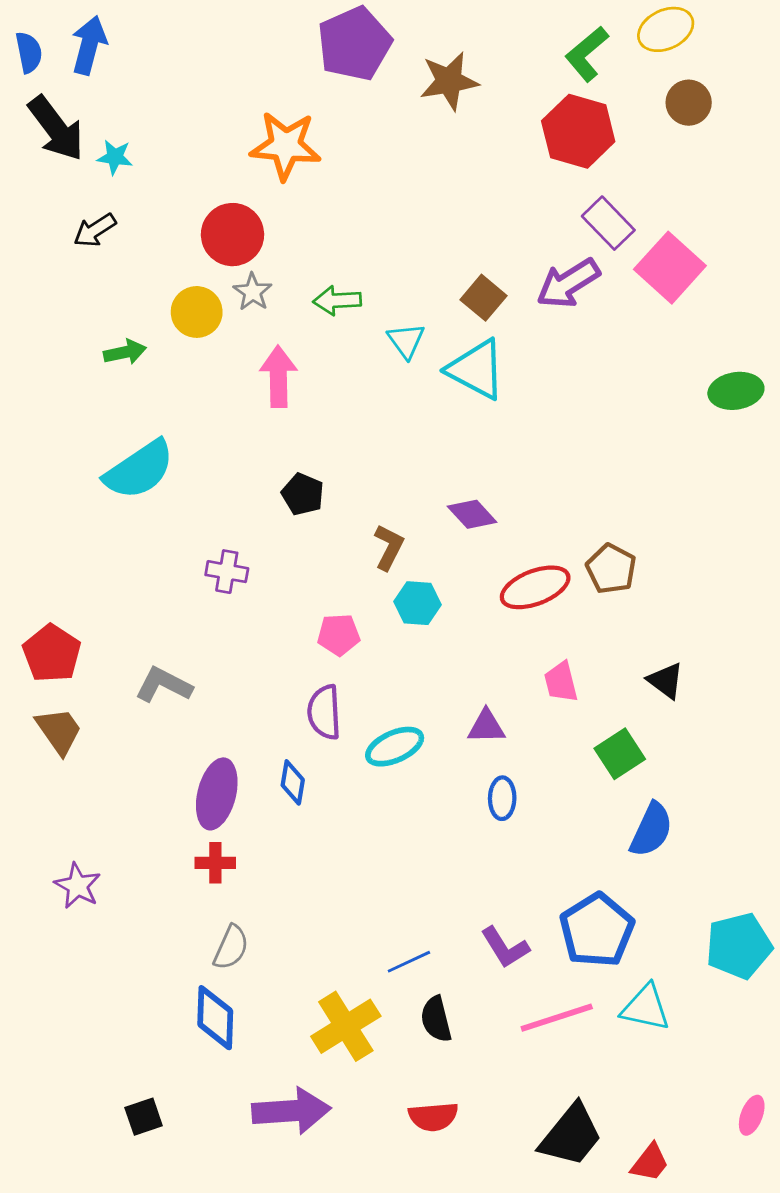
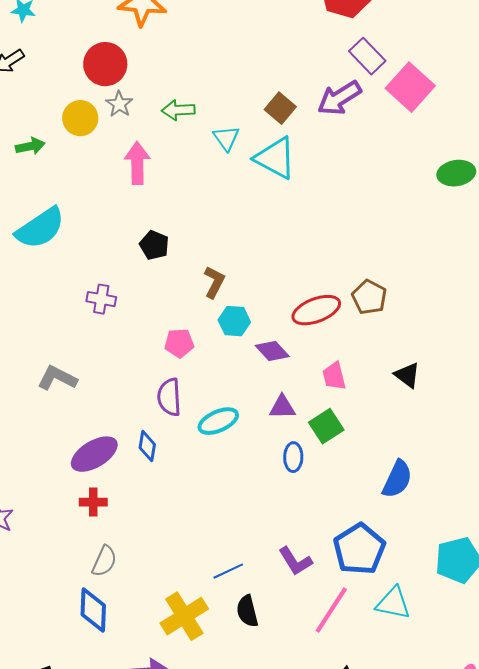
purple diamond: (472, 514) -> (272, 351), moved
green square: (620, 754) -> (326, 426), moved
purple ellipse: (217, 794) -> (94, 454), turned 45
pink line: (557, 1018) -> (331, 610), turned -39

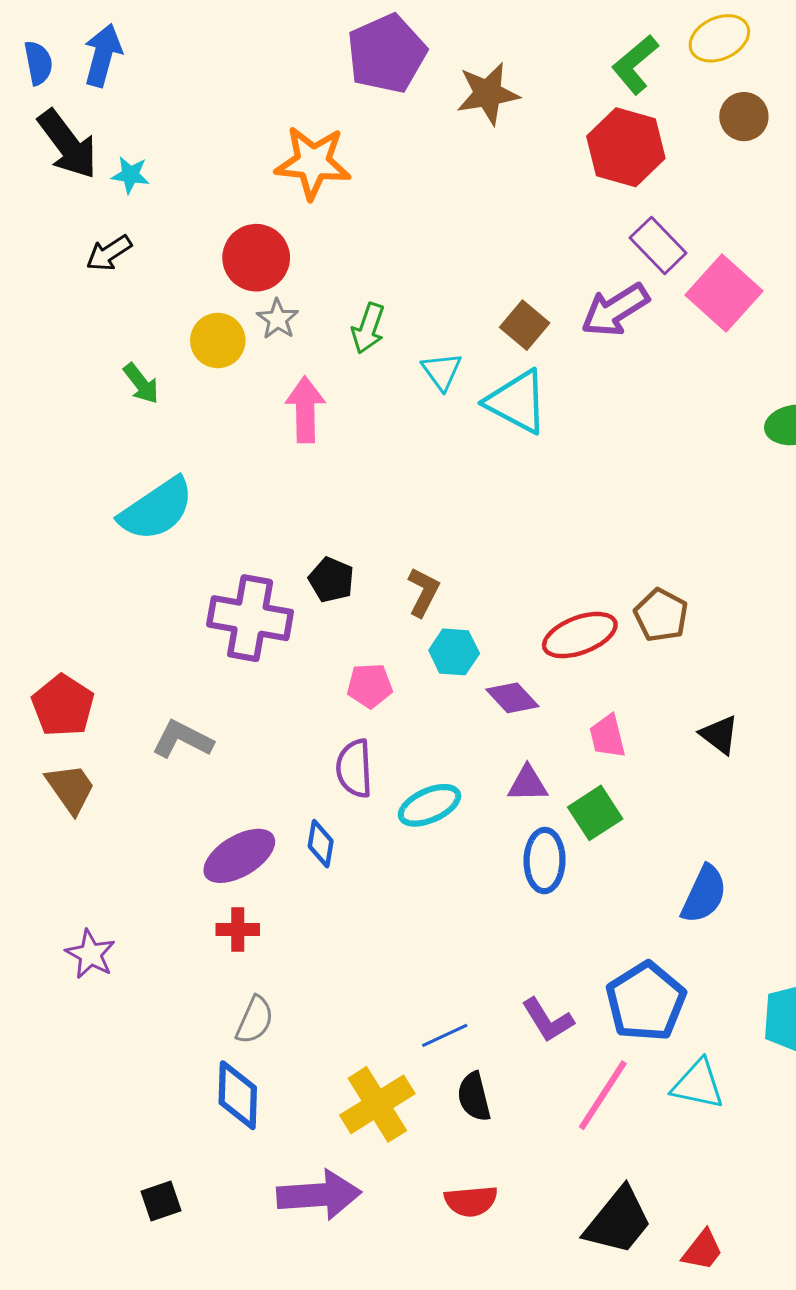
green arrow: (178, 110) -> (368, 328), turned -68
green arrow: (30, 146) -> (141, 383), turned 64
black pentagon: (154, 245) -> (331, 580), moved
purple cross: (101, 299) -> (250, 618), size x1.8
blue ellipse: (293, 457) -> (545, 861), size x1.4

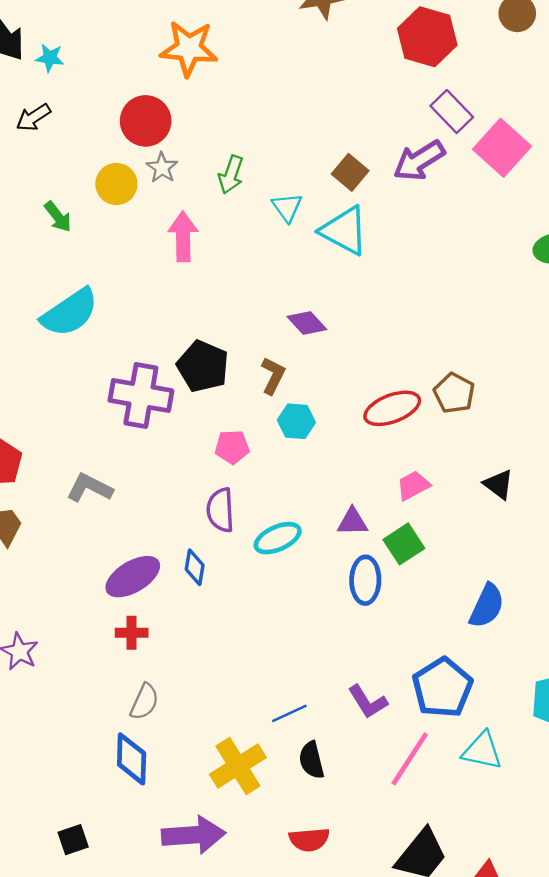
black pentagon: (331, 580) -> (203, 366), size x1.5
purple diamond: (512, 698) -> (307, 323), moved
pink trapezoid: (607, 736) -> (413, 486), turned 76

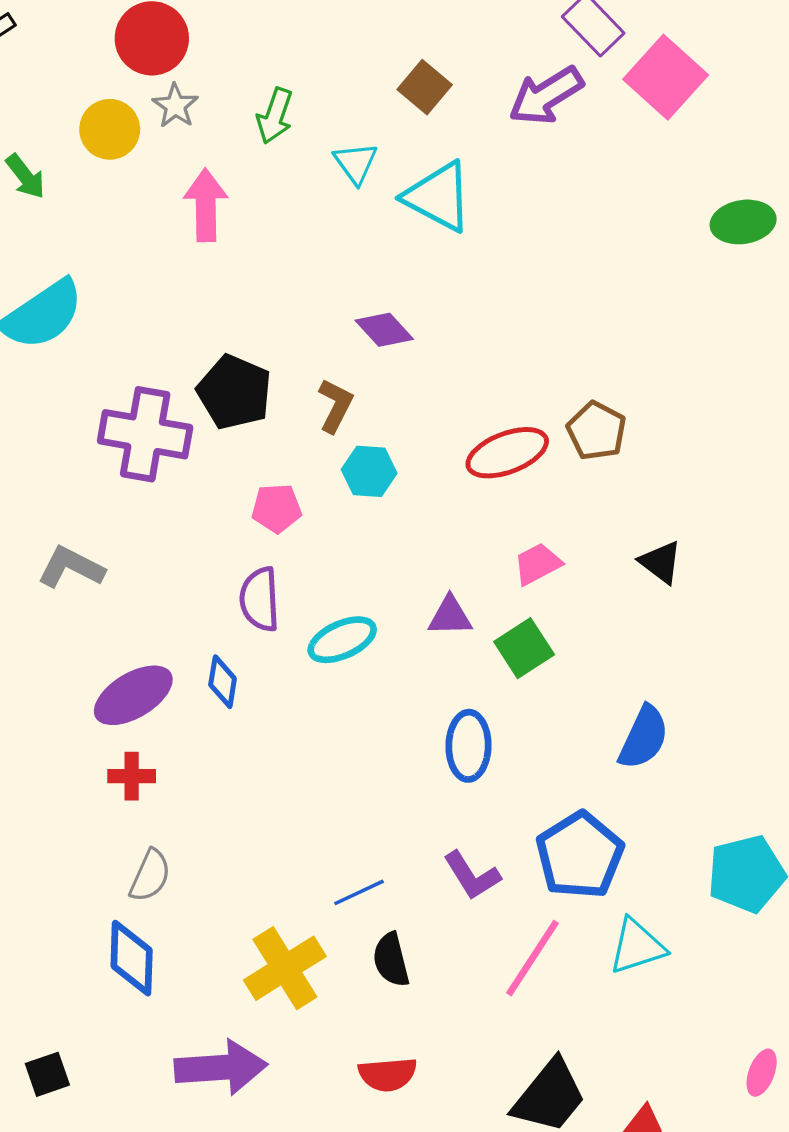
brown square: (350, 172) -> (425, 87), moved
blue ellipse: (365, 580) -> (469, 746), moved
cyan triangle: (482, 751) -> (637, 946), turned -30

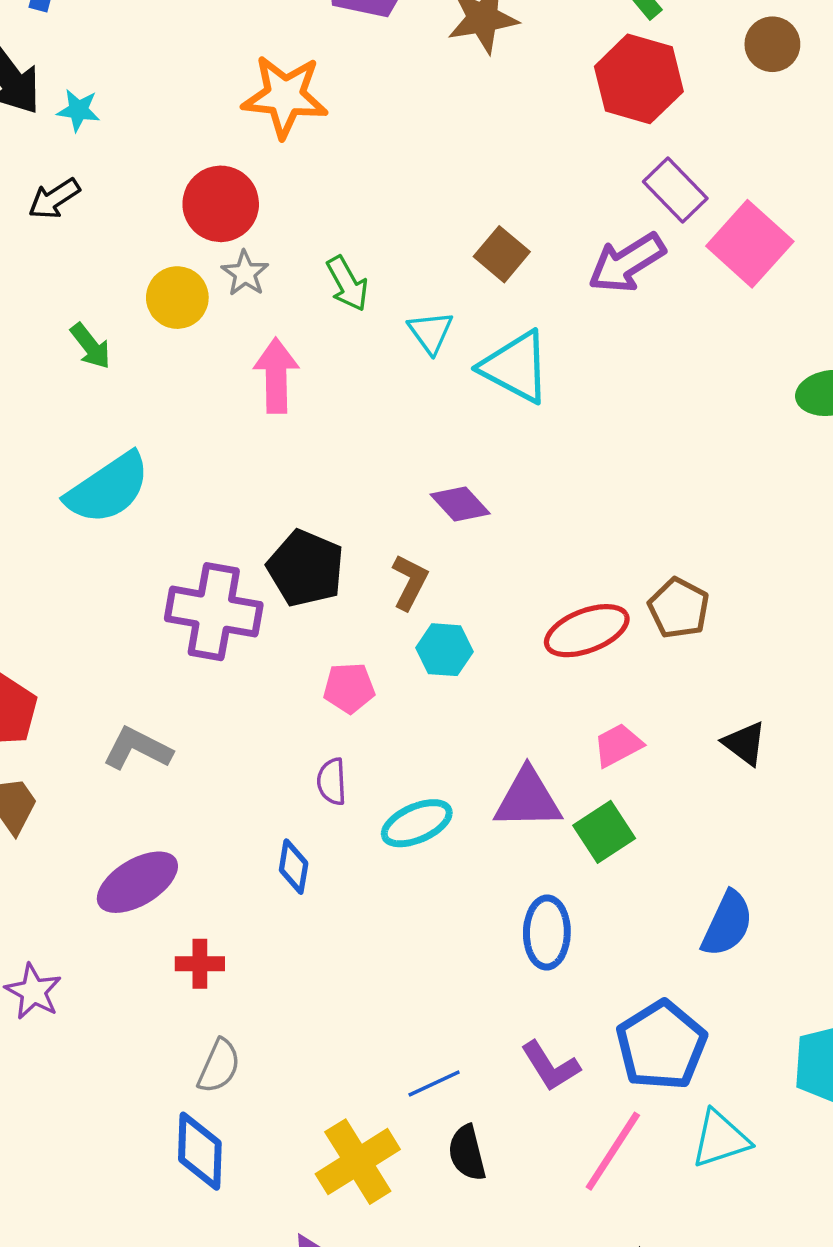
green arrow: (275, 116) -> (347, 284), turned -48
purple semicircle: (260, 599) -> (332, 782), size x0.7
purple triangle: (450, 616) -> (528, 799), size x1.5
purple ellipse: (133, 695) -> (137, 882), moved

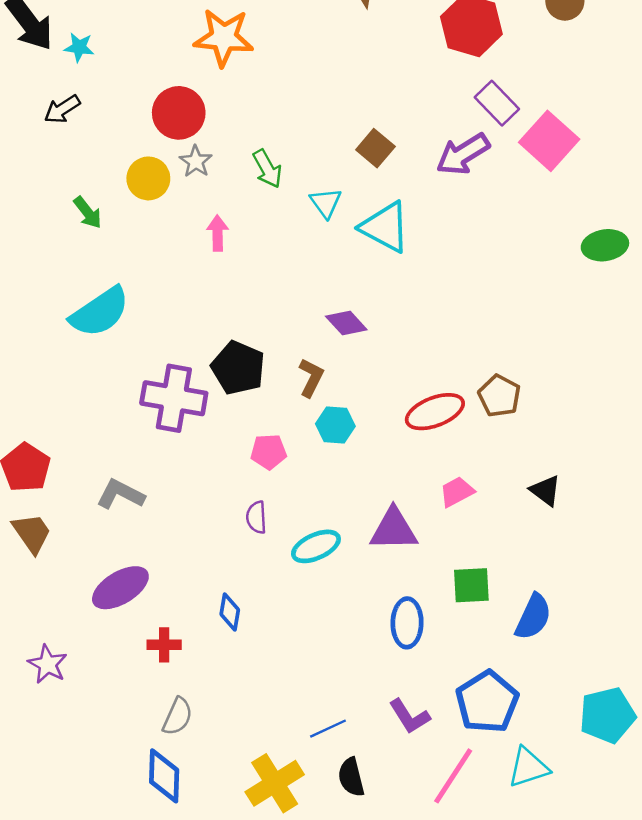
pink arrow: (276, 376) -> (218, 233), size x0.7
green square: (604, 832) -> (471, 585), moved, turned 30
blue diamond: (294, 867) -> (230, 612), moved

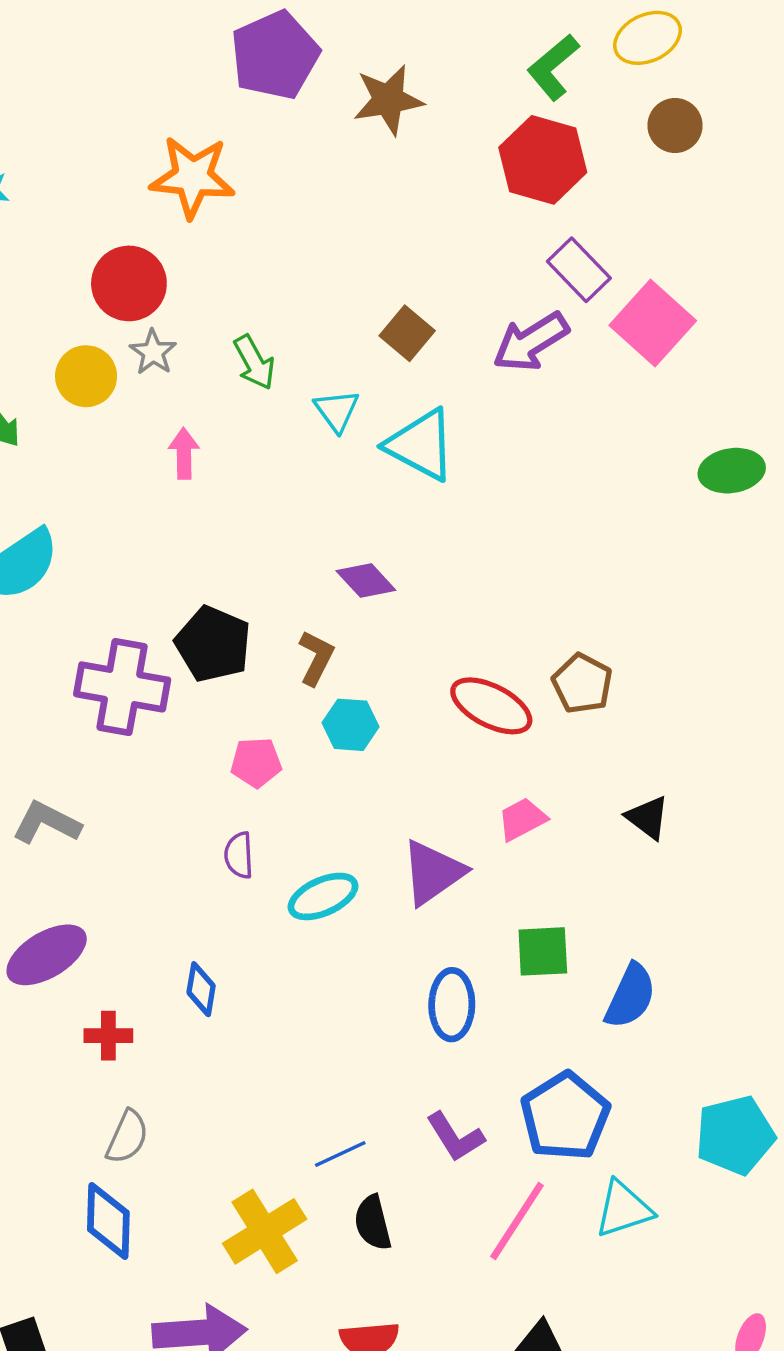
red ellipse: (435, 412) -> (491, 706), turned 48
purple triangle: (394, 529) -> (433, 872), turned -34

